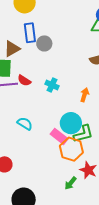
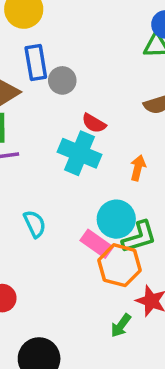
red semicircle: (24, 80) -> (94, 123), moved
cyan cross: (52, 85) -> (79, 153), size x1.6
cyan semicircle: (25, 124) -> (35, 224), turned 35

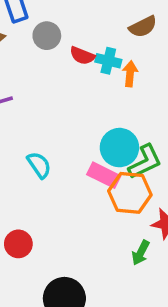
gray circle: (62, 80) -> (47, 36), moved
cyan cross: (79, 153) -> (108, 61), moved, size x0.6
orange arrow: (138, 168) -> (130, 74), moved

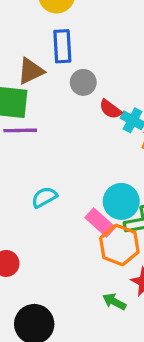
cyan semicircle: (39, 165) -> (44, 197), turned -100
green arrow: (141, 253) -> (114, 302), turned 75

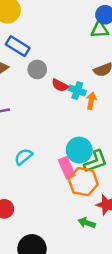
blue rectangle: (62, 46) -> (18, 46), turned -45
pink rectangle: (100, 222) -> (67, 168), turned 35

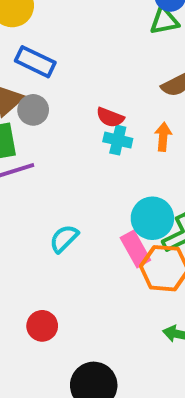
gray circle: (37, 69) -> (33, 110), moved
cyan cross: (77, 91) -> (118, 140), moved

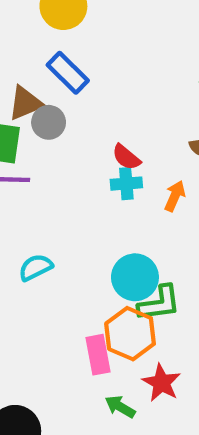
cyan cross: (118, 140) -> (126, 184), turned -36
pink rectangle: (135, 249) -> (98, 355), moved

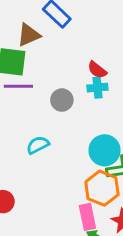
gray circle: (49, 122) -> (62, 100), moved
pink rectangle: (98, 355) -> (87, 217), moved

